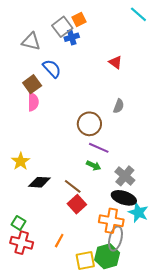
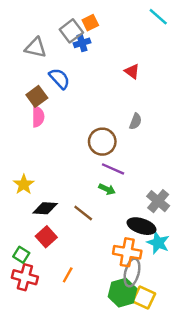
gray cross: (125, 176) -> (158, 201), moved
red square: (77, 204) -> (46, 237), moved
yellow square: (85, 260) -> (144, 297), moved, turned 36

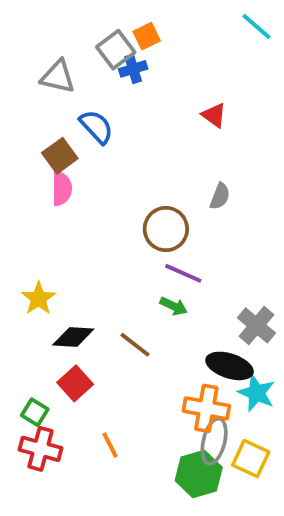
orange line: (68, 275) -> (110, 445), turned -56
yellow square: (144, 297) -> (251, 459), moved

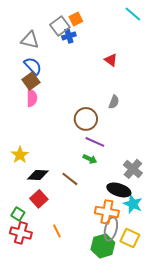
blue semicircle: (96, 127) -> (33, 66), moved

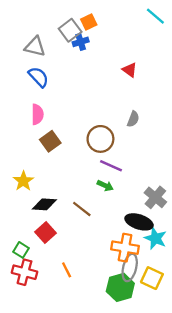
brown square: (31, 81) -> (50, 141), moved

